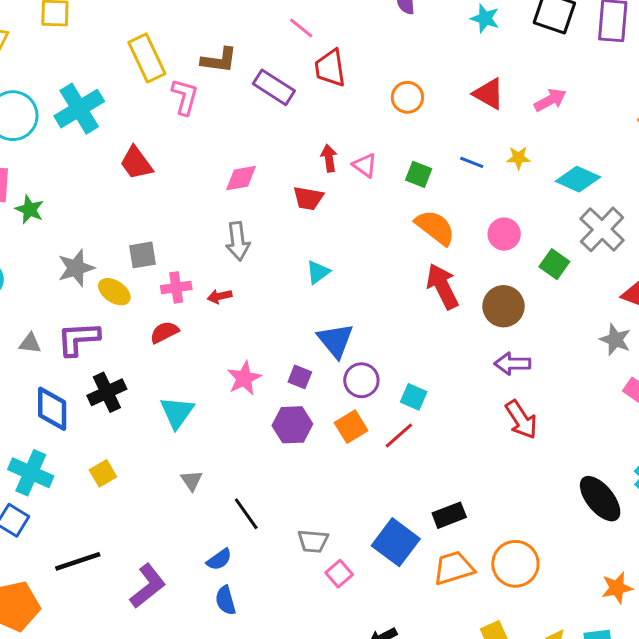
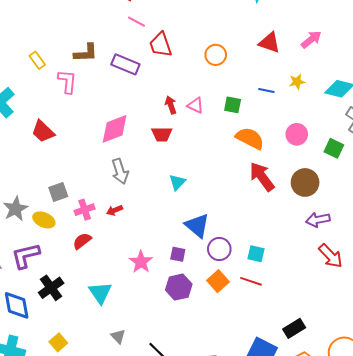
yellow rectangle: (147, 58) -> (37, 60), size x0.6
pink diamond: (241, 178) -> (115, 129), size x1.4
red line: (399, 435) -> (251, 281), turned 70

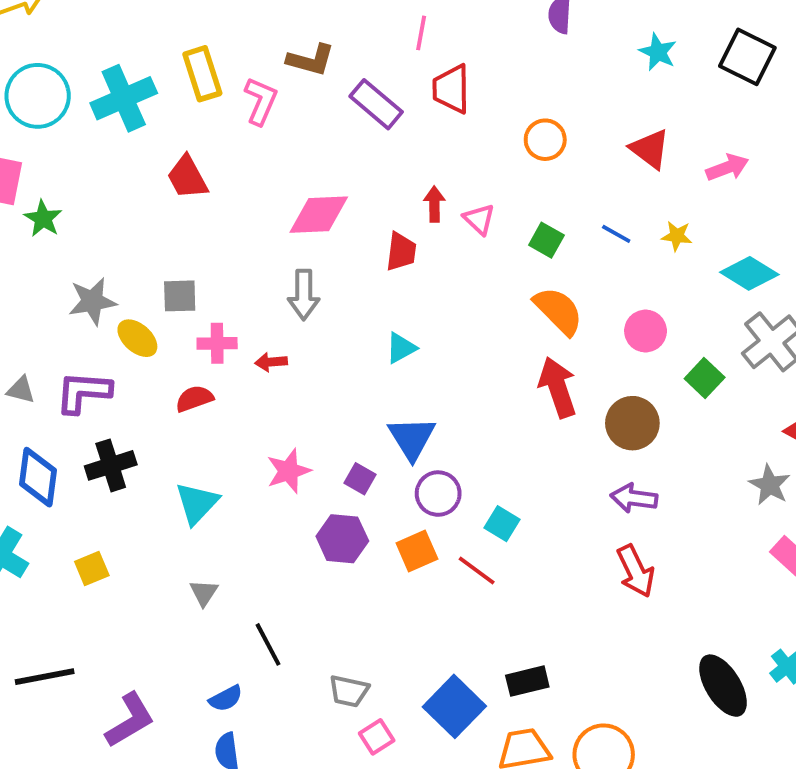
pink line: (136, 22) -> (421, 33), turned 54
yellow rectangle: (37, 60) -> (202, 74), moved, size x1.5
red trapezoid: (162, 134) -> (401, 252), turned -100

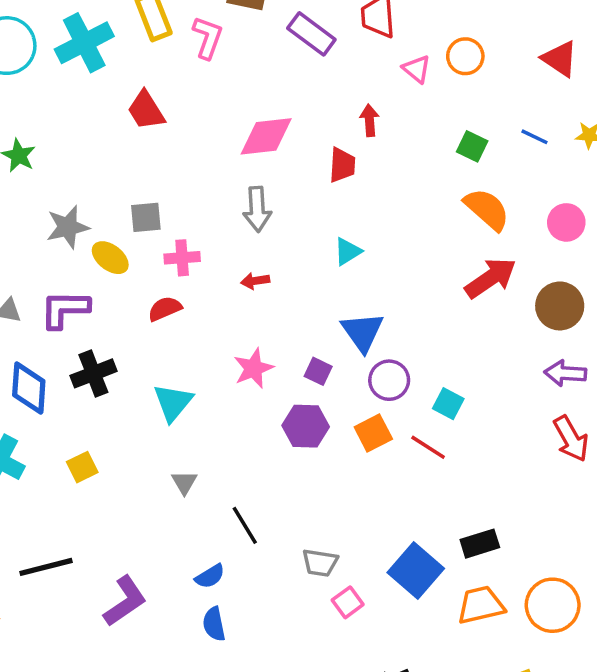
pink triangle: (479, 219) -> (417, 69), moved
red arrow: (271, 362) -> (255, 281), moved
red arrow: (558, 387) -> (491, 278), turned 78

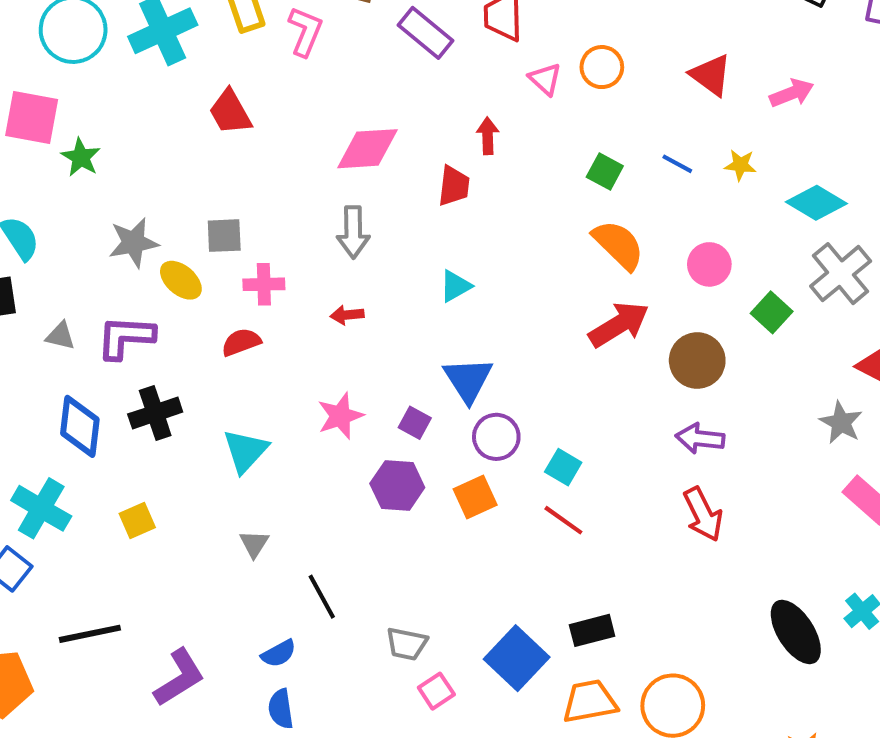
red line: (428, 447) -> (563, 520), moved

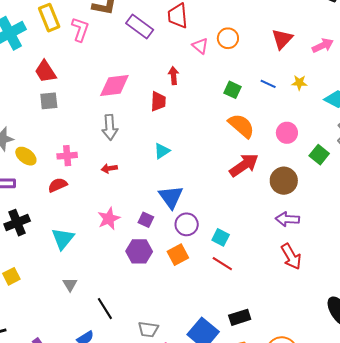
red triangle: (711, 75) -> (282, 39), turned 40
gray square: (224, 236) -> (49, 101), moved

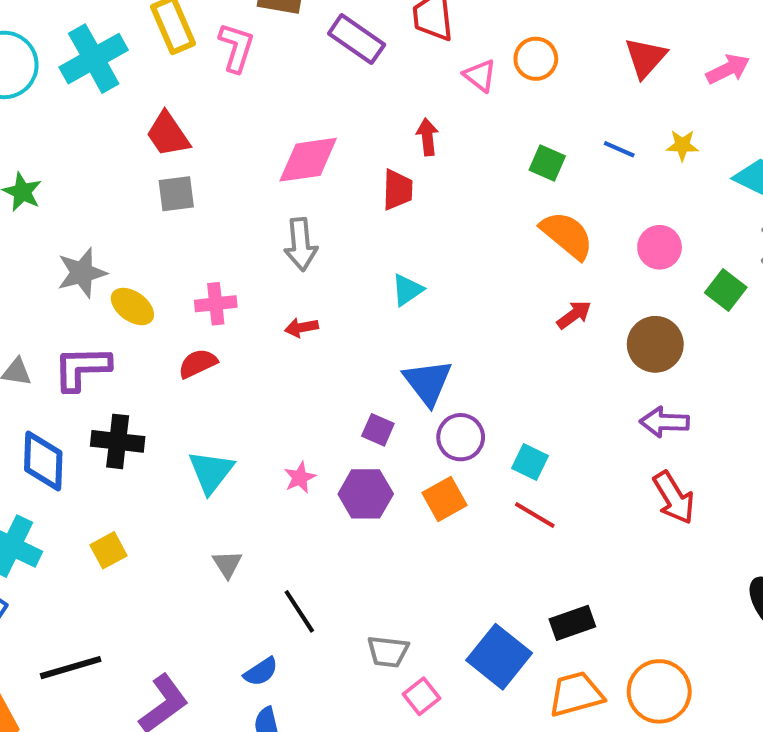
red arrow: (244, 165) -> (574, 315), size x0.6
pink star: (109, 219) -> (300, 478), moved, size x0.7
black cross: (17, 223) -> (118, 441), turned 30

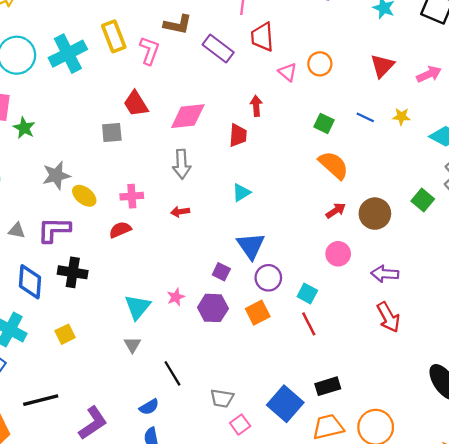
red trapezoid: (168, 134) -> (136, 104), moved
pink circle: (660, 247) -> (338, 254), moved
brown circle: (655, 344) -> (375, 214), moved
cyan triangle: (211, 472) -> (138, 307), moved
red line: (535, 515) -> (309, 324), turned 30

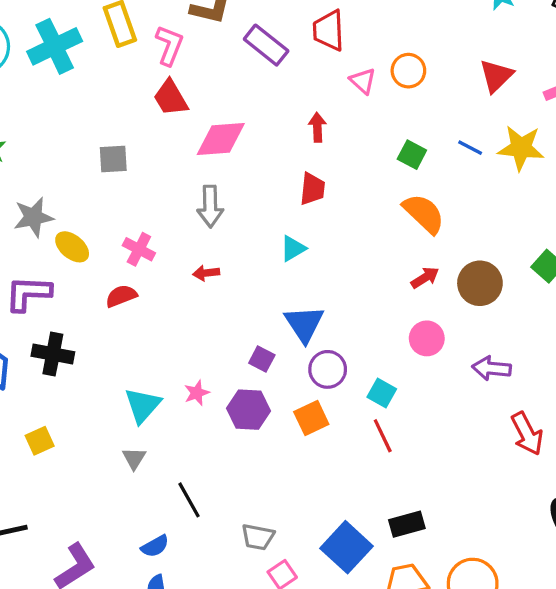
red trapezoid: (136, 104) -> (171, 98), moved
yellow star: (401, 117) -> (521, 148), size x1.8
red trapezoid: (238, 135) -> (312, 189), moved
pink cross: (132, 196) -> (139, 249), turned 30
red arrow: (388, 317) -> (527, 434), moved

